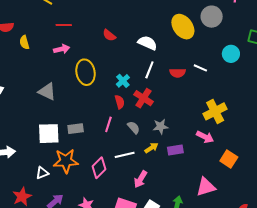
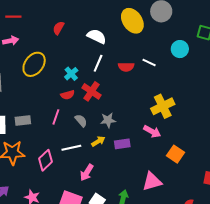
red semicircle: (109, 35) -> (58, 28), turned 80
yellow ellipse: (86, 72) -> (34, 64), turned 45
red semicircle: (120, 102) -> (68, 95), turned 88

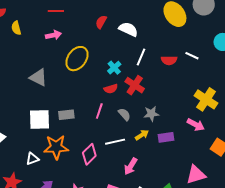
white semicircle: (97, 36) -> (128, 29), moved
yellow cross: (163, 106) -> (206, 99), turned -30

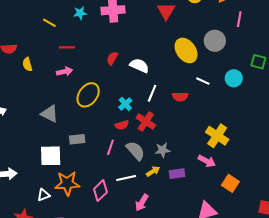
white line: (192, 56) -> (203, 81), moved
gray semicircle: (124, 114) -> (135, 151), size x1.5
gray rectangle: (66, 115) -> (77, 139), moved

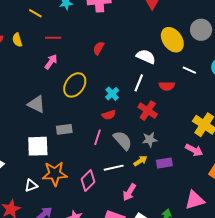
yellow semicircle: (27, 64) -> (17, 40), moved
white semicircle: (139, 66) -> (146, 57), moved
pink arrow: (65, 71) -> (51, 62), turned -42
red cross: (146, 121) -> (148, 111), moved

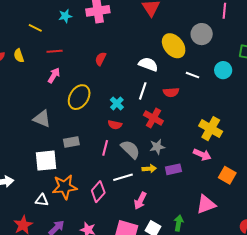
red semicircle: (109, 115) -> (115, 125), turned 32
yellow arrow: (140, 161) -> (149, 169), turned 32
white triangle: (31, 185) -> (42, 200), turned 32

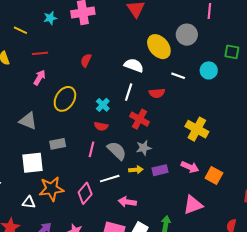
pink arrow: (202, 155) -> (190, 167), moved
pink arrow: (140, 201) -> (127, 202), turned 72

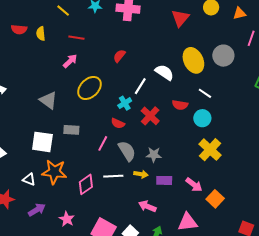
cyan circle: (209, 70) -> (202, 118), moved
white line: (129, 92) -> (140, 86), moved
red cross: (140, 119) -> (150, 116), moved
pink arrow: (127, 202) -> (147, 206), moved

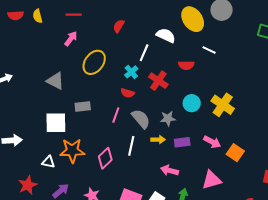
cyan circle: (202, 118) -> (192, 103), moved
white line: (113, 176) -> (131, 146), turned -66

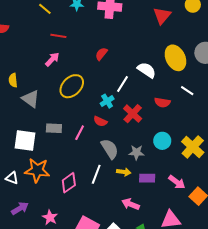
yellow semicircle: (38, 16) -> (13, 80), moved
pink line: (116, 115) -> (80, 133), moved

